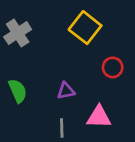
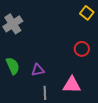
yellow square: (85, 28) -> (87, 13), moved, size x0.6
purple triangle: (66, 91) -> (38, 70), moved

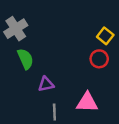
yellow square: (87, 13) -> (105, 36), moved
green semicircle: (13, 66) -> (25, 59), moved

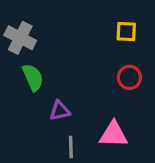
gray cross: (16, 29) -> (20, 38), turned -30
yellow square: (105, 36) -> (126, 31), moved, turned -35

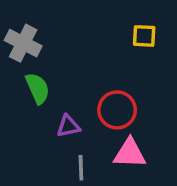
red circle: (129, 77) -> (117, 110), moved, size x1.4

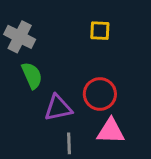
yellow square: (144, 36) -> (100, 31), moved
purple triangle: (68, 126) -> (58, 108), size x1.4

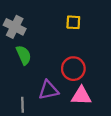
purple triangle: (58, 108) -> (49, 90), moved
gray line: (69, 143) -> (23, 105), moved

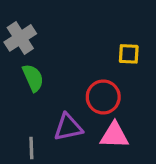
yellow square: (73, 22) -> (129, 54), moved
gray cross: (15, 27) -> (20, 38), turned 30

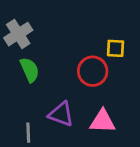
red circle: (103, 97) -> (93, 71), moved
purple triangle: (68, 127) -> (61, 114), turned 32

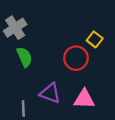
yellow square: (115, 48) -> (95, 39), turned 35

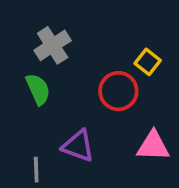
gray cross: (15, 28) -> (53, 45), moved
pink triangle: (84, 99) -> (153, 146), moved

